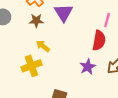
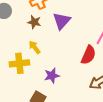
purple star: (88, 67) -> (52, 76), moved

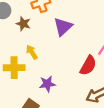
brown star: (34, 22) -> (23, 24), moved

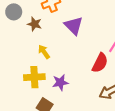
purple triangle: (63, 27) -> (74, 26), turned -30
yellow cross: (14, 68) -> (34, 77), moved

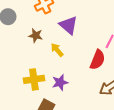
brown star: (35, 24) -> (36, 35), moved
yellow arrow: (44, 52) -> (57, 50), moved

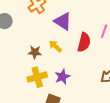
brown star: (36, 35) -> (35, 52), moved
red semicircle: (97, 60) -> (84, 42), moved

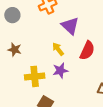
brown star: (35, 52) -> (15, 50), moved
purple star: (62, 77) -> (60, 71), moved

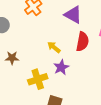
purple triangle: (70, 26) -> (73, 15), moved

